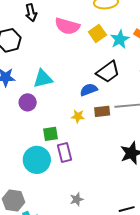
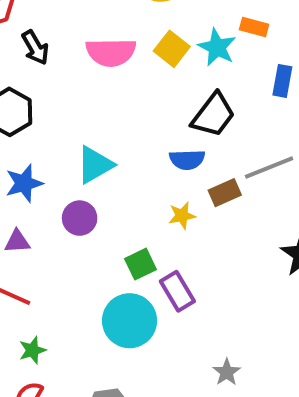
blue semicircle: (89, 90) -> (187, 160), turned -144

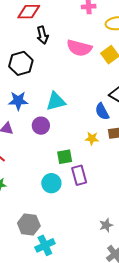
blue semicircle: (187, 160) -> (102, 112), turned 48
cyan circle: (130, 321) -> (51, 183), size x0.7
gray star: (227, 372) -> (106, 225), moved

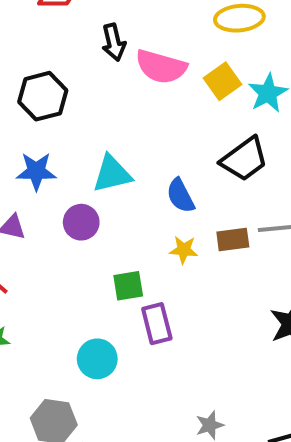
black arrow: (42, 35) -> (114, 42), moved
blue semicircle: (102, 112) -> (180, 196), moved
cyan circle: (51, 183) -> (97, 359), moved

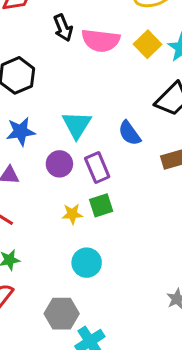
cyan triangle: (112, 174) -> (77, 125), turned -36
yellow star: (184, 250) -> (72, 214), moved
purple rectangle: (157, 324) -> (97, 167), moved

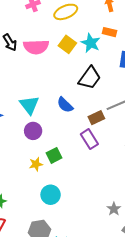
purple circle: (59, 164) -> (33, 131), moved
purple rectangle: (97, 167) -> (89, 139), moved

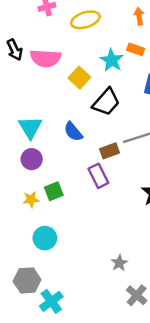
yellow square: (67, 44) -> (79, 78), moved

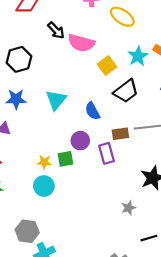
yellow ellipse: (85, 20) -> (122, 17), turned 40
black arrow: (15, 50) -> (56, 30), turned -30
purple circle: (32, 159) -> (80, 141), moved
cyan circle: (45, 238) -> (44, 186), moved
gray star: (119, 263) -> (129, 208), moved

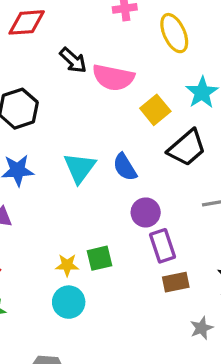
yellow ellipse: (122, 17) -> (174, 33), turned 35
blue semicircle: (92, 111) -> (125, 167), moved
brown rectangle: (120, 134) -> (176, 282), moved
purple circle: (80, 141) -> (146, 212), moved

